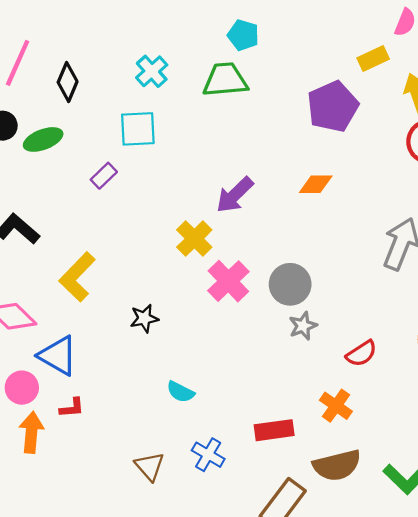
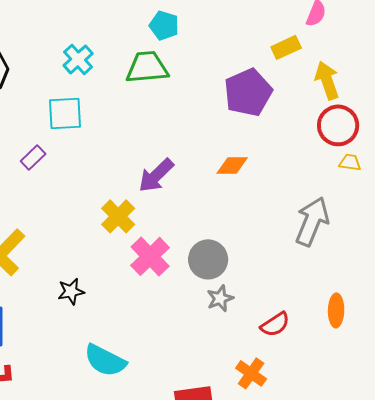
cyan semicircle: (180, 392) -> (105, 360), size x1.6

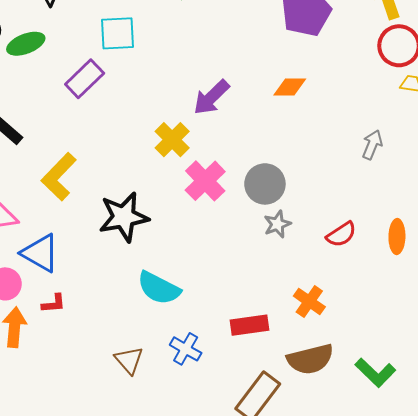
purple rectangle: (33, 157) -> (85, 79), size x1.5
gray arrow: (312, 221) -> (372, 145), size x0.6
black star: (71, 291) -> (124, 217), size x1.8
red semicircle: (275, 324) -> (341, 234), moved

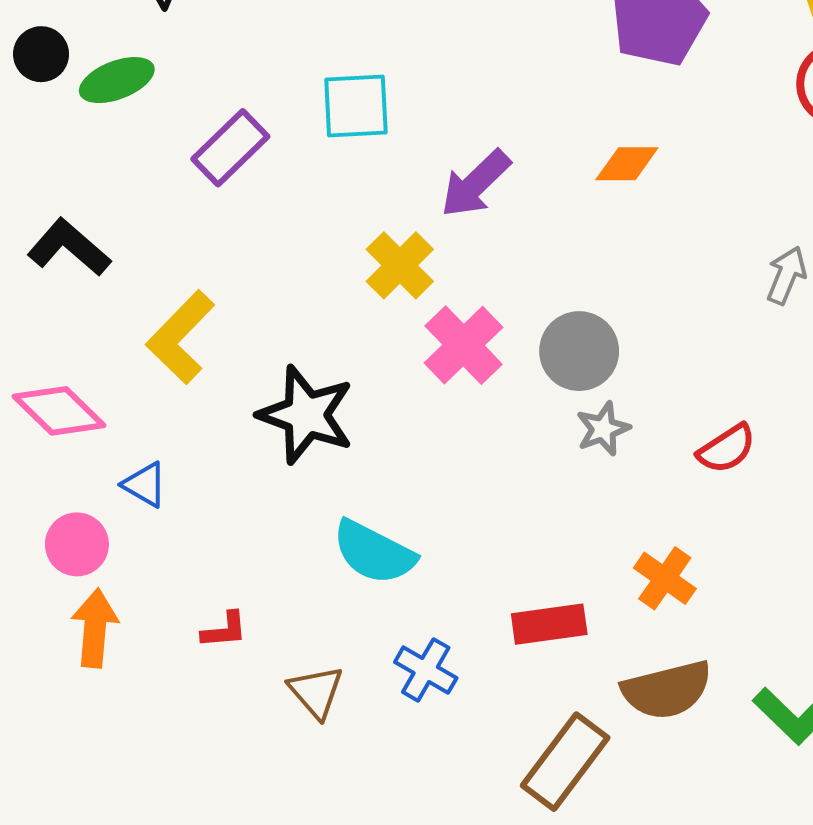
cyan square: (118, 33) -> (356, 106), moved
black star: (124, 217) -> (306, 415), turned 30
blue triangle: (40, 253) -> (145, 485), size x0.6
red L-shape: (54, 304) -> (224, 630), moved

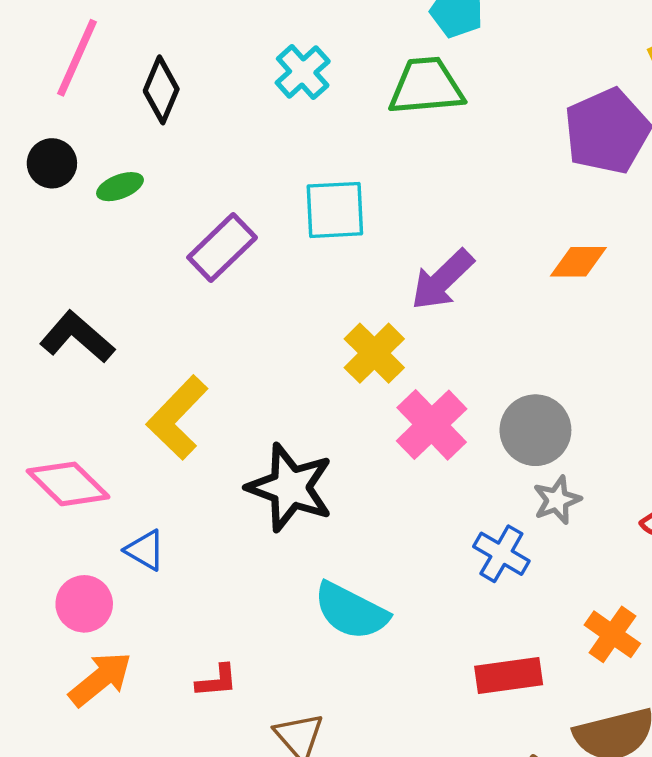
green ellipse: (117, 80) -> (120, 187), size x0.7
orange arrow: (95, 628) -> (100, 679), turned 46
blue cross: (426, 670) -> (501, 554), moved

